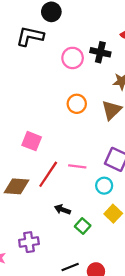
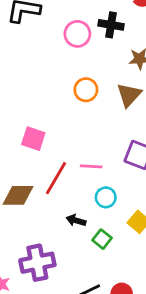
cyan circle: (104, 186) -> (106, 197), moved
purple cross: (29, 242) -> (37, 263), size x1.4

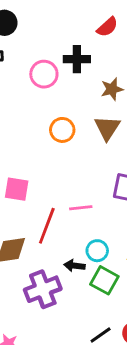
cyan circle: (106, 197) -> (97, 251), moved
green square: (102, 239) -> (104, 280), size x1.4
purple cross: (37, 263) -> (43, 289), moved

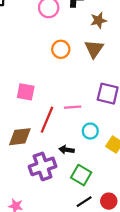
cyan circle: (97, 251) -> (90, 131), moved
green square: (104, 280) -> (81, 175), moved

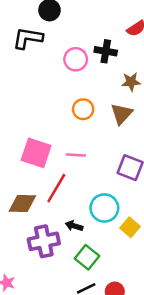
pink square: (26, 92) -> (36, 153), size x1.4
pink line: (73, 107) -> (76, 155), moved
cyan circle: (90, 131) -> (104, 208), size x1.5

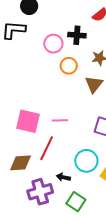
orange circle: (83, 109) -> (69, 66), moved

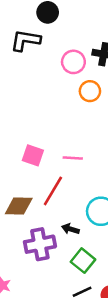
pink square: (28, 121) -> (33, 155), size x0.7

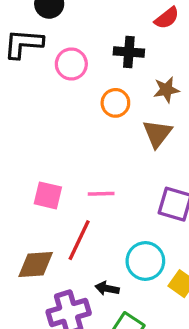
pink circle: (73, 62) -> (71, 64), moved

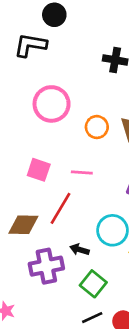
pink circle: (71, 64) -> (52, 104), moved, size x1.4
orange circle: (115, 103) -> (97, 127), moved

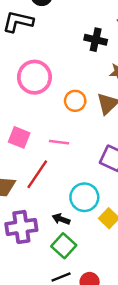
black arrow: (79, 250) -> (61, 219), moved

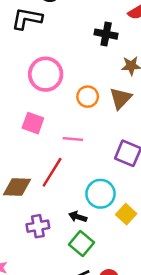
pink square: (19, 137) -> (33, 123), moved
purple cross: (21, 227) -> (38, 226), size x0.7

